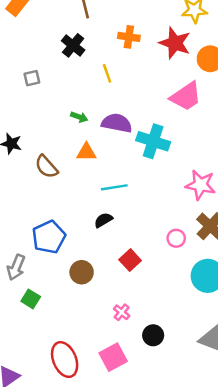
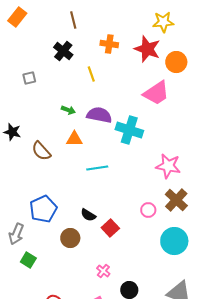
black semicircle: (103, 220) -> (88, 215), moved, turned -119

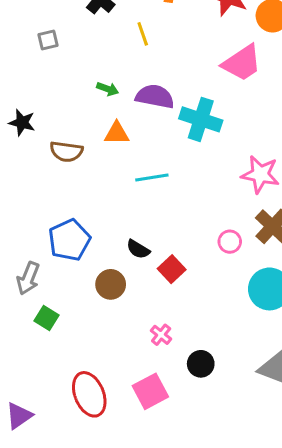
brown semicircle: (41, 151) -> (66, 152), turned -40

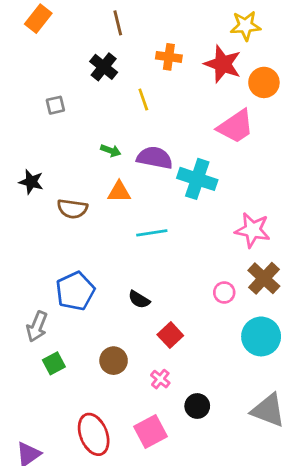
red square: (172, 269) -> (170, 335), moved
brown circle: (111, 284) -> (114, 361), moved
green square: (46, 318) -> (54, 363), turned 30

